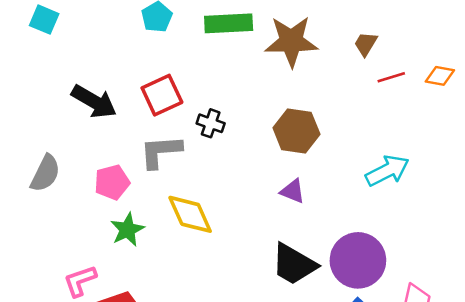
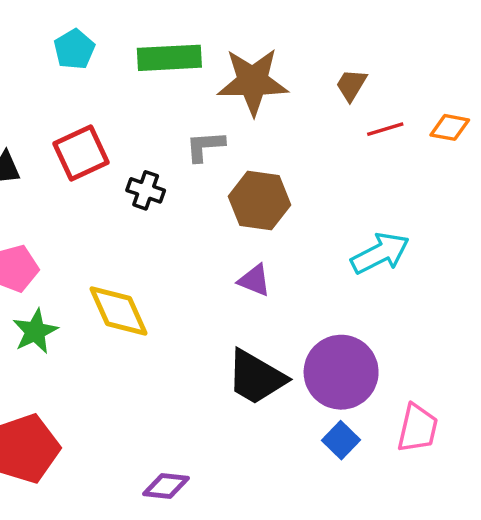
gray L-shape: (161, 151) -> (205, 146), moved, size x0.7

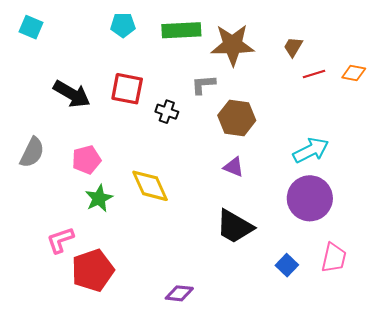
cyan pentagon: (74, 49) -> (123, 25), turned 30
red square: (81, 153) -> (127, 89), turned 36
purple circle: (341, 372) -> (310, 198), moved

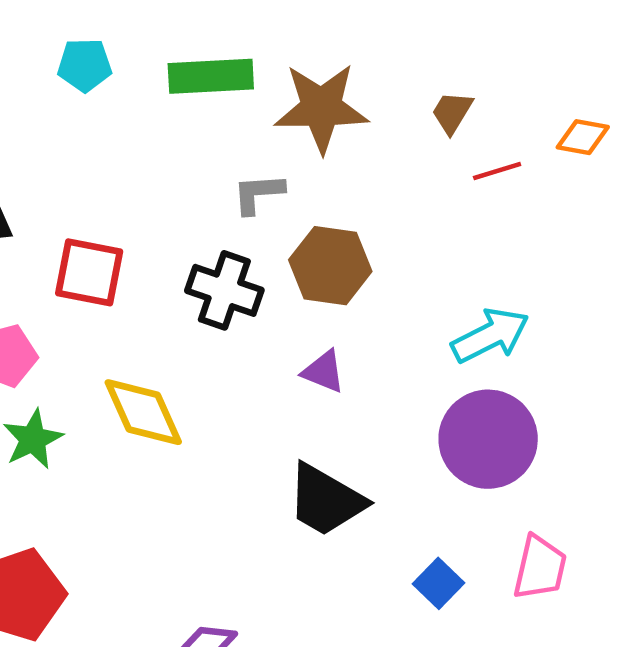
orange diamond: (354, 73) -> (583, 137), moved
red square: (127, 89) -> (89, 272), moved
black cross: (167, 112) -> (224, 290), moved, size x1.5

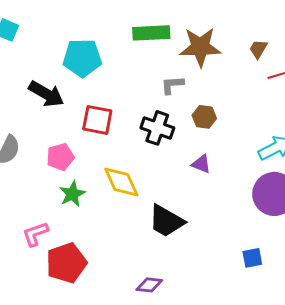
cyan pentagon: (85, 65) -> (82, 58), moved, size x1.6
brown hexagon: (330, 266) -> (204, 117), size x0.7
black trapezoid: (326, 500) -> (166, 221), moved
blue square: (439, 583) -> (252, 258), turned 35

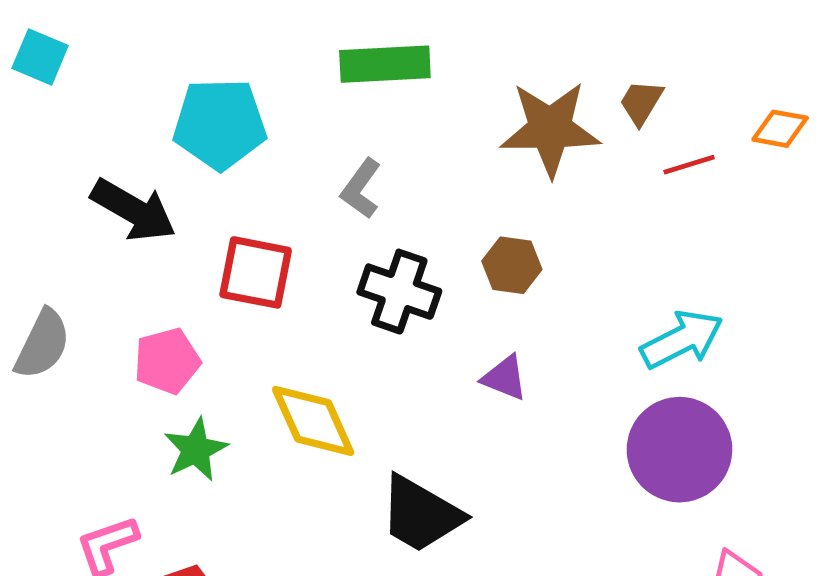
brown star: (200, 47) -> (550, 129), moved
gray L-shape: (172, 85) -> (361, 189), moved, turned -50

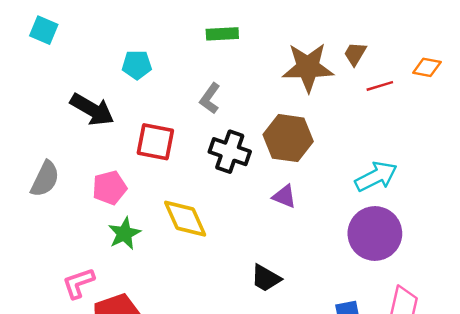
green rectangle: (385, 64) -> (222, 34), size x0.7
cyan pentagon: (220, 124) -> (137, 65), size x0.6
brown hexagon: (512, 265) -> (288, 138), size x1.6
black trapezoid: (421, 514) -> (266, 278), moved, size x0.7

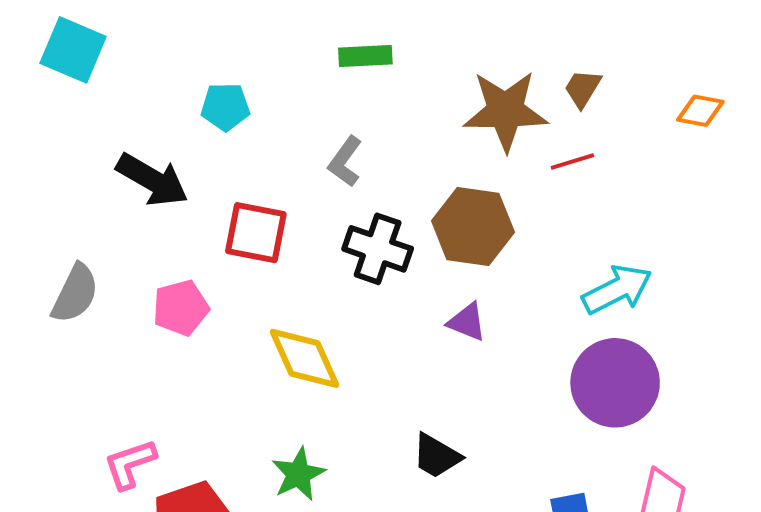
cyan square: (44, 30) -> (73, 50), size x1.4
red line: (380, 86) -> (572, 162), moved
green star: (124, 234) -> (298, 474), moved

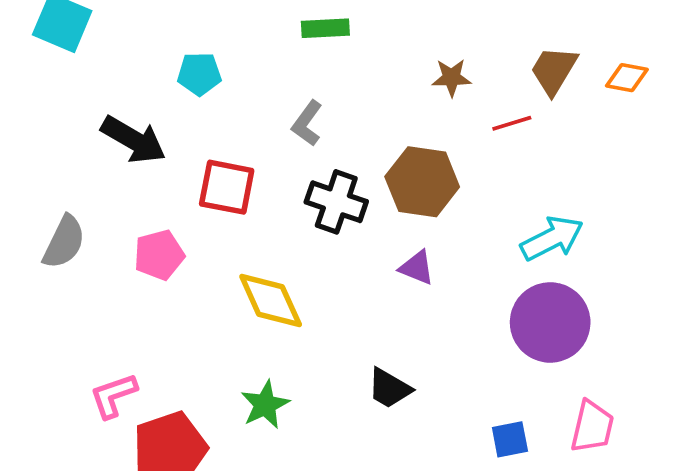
brown trapezoid: (583, 88) -> (554, 70), moved, size x1.4
brown star: (505, 111) -> (451, 78), size x0.5

